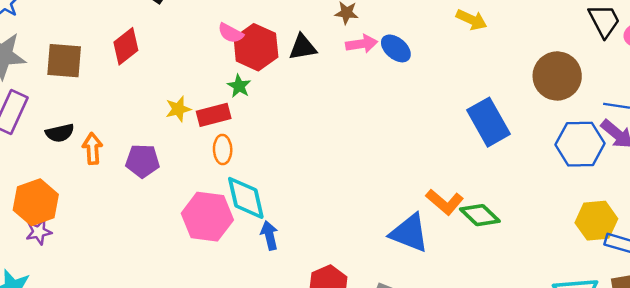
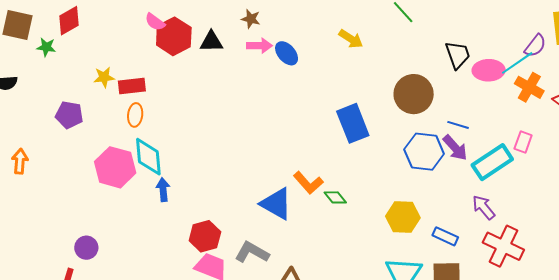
green star: (239, 86) -> (46, 47), moved, turned -30
orange arrow: (92, 149) -> (20, 161), moved
green diamond: (480, 215) -> (335, 197), size x0.7
yellow hexagon: (596, 221) -> (403, 217), moved

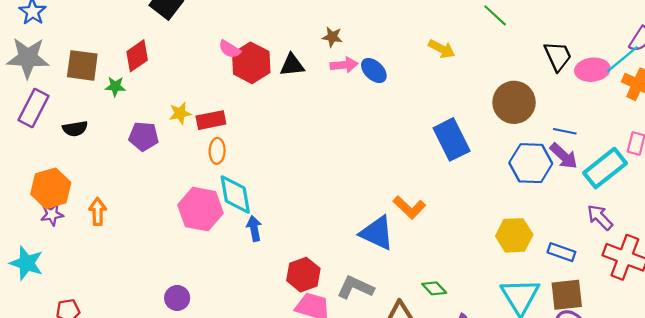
purple pentagon: (69, 115) -> (144, 136), moved
green diamond: (335, 197) -> (434, 288), moved

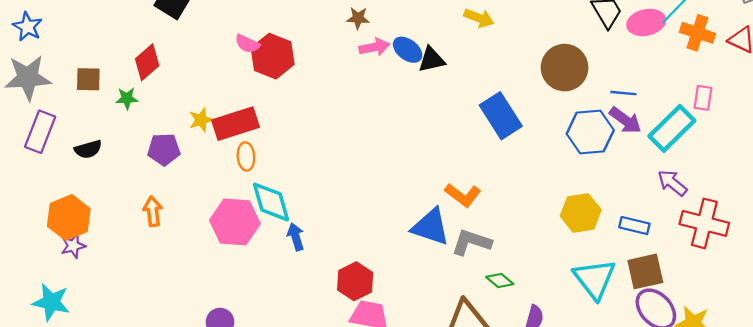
brown square: (82, 65) -> (88, 79), size x0.7
black triangle: (292, 65) -> (432, 60), moved
red rectangle: (211, 120) -> (235, 124), size x1.4
orange arrow: (98, 212) -> (153, 211), moved
gray L-shape: (355, 287) -> (471, 242), moved

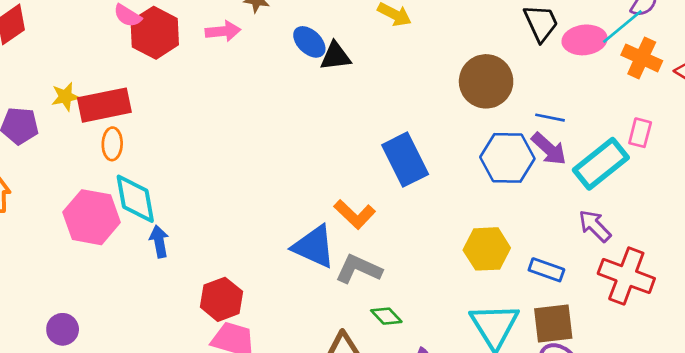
pink arrow: (374, 47) -> (223, 31), moved
blue rectangle: (501, 116) -> (405, 160), moved

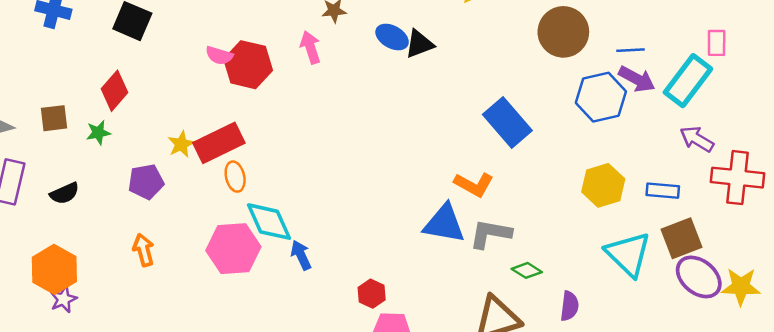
pink arrow: (223, 31) -> (310, 47), turned -88
red hexagon: (221, 299) -> (372, 294), size x0.7

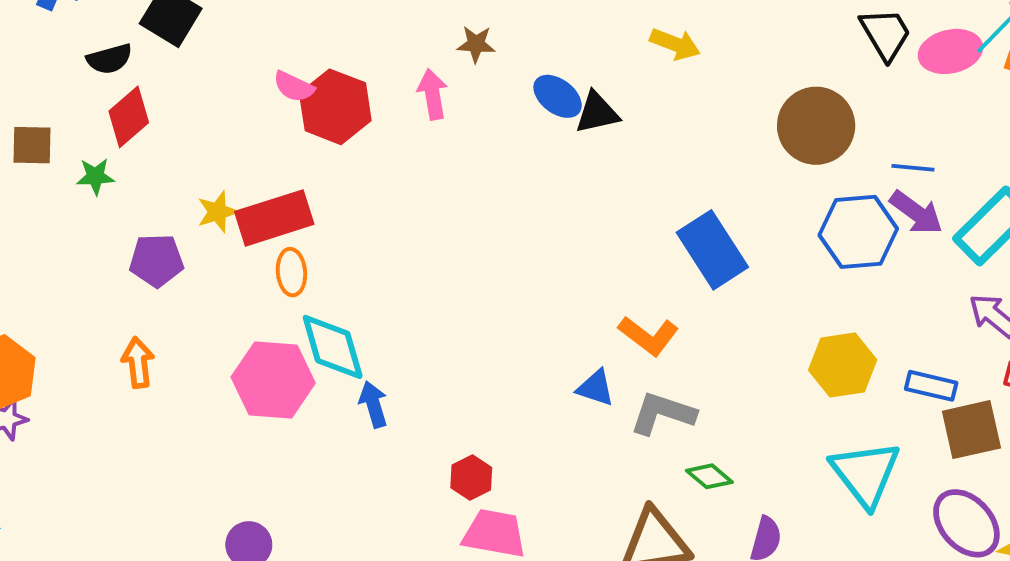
black semicircle: (65, 193) -> (109, 59), moved
blue triangle: (444, 224) -> (595, 388), size x0.6
brown square: (682, 238) -> (971, 430), moved

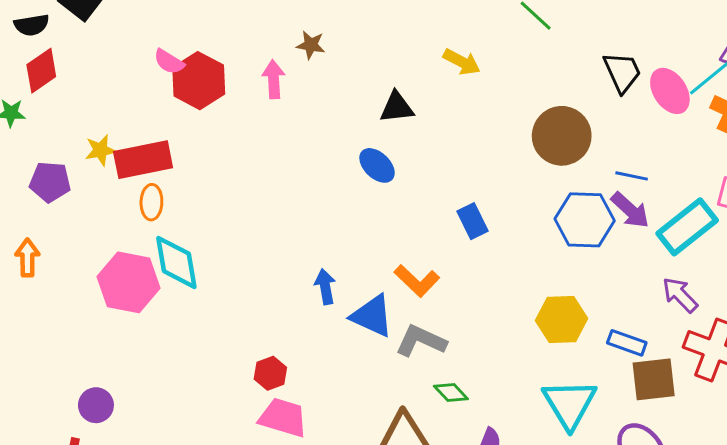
pink ellipse: (950, 51) -> (670, 91), turned 63
blue ellipse: (558, 96) -> (377, 165), moved
blue rectangle: (712, 250) -> (473, 221), size x0.6
blue triangle: (595, 388) -> (372, 316), size x1.5
blue arrow: (373, 404) -> (325, 287), moved

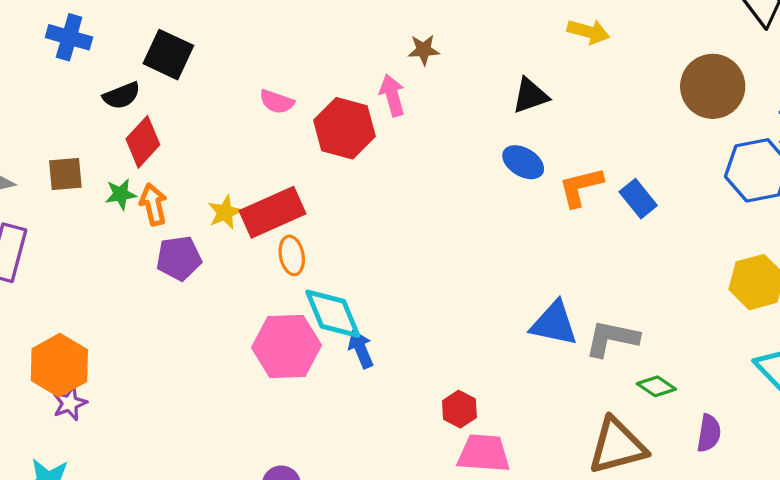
red hexagon: (199, 81) -> (344, 128), moved
orange arrow: (27, 258) -> (153, 204), moved
orange L-shape: (417, 281) -> (581, 187), moved, turned 135
blue arrow: (325, 287) -> (361, 349), moved

